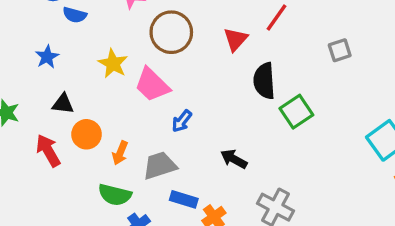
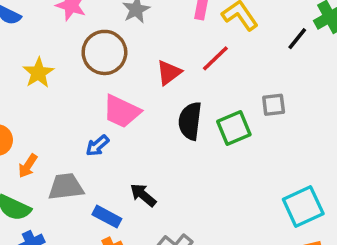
pink trapezoid: (152, 85) -> (122, 111), moved, turned -30
green square: (296, 112) -> (234, 128), moved
blue rectangle: (184, 199) -> (107, 217), moved

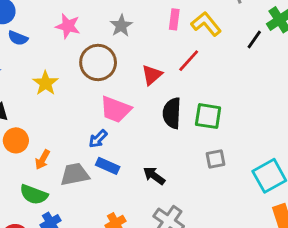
gray square: (274, 105) -> (215, 159), moved
green square: (234, 128) -> (208, 116), turned 36
black arrow: (143, 195) -> (154, 176), moved
blue rectangle: (107, 217) -> (108, 166), moved

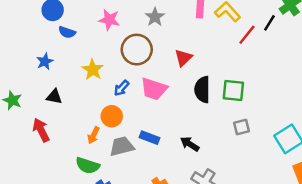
red line: (189, 61) -> (247, 35), moved
blue arrow: (98, 139) -> (122, 88), moved
orange circle: (16, 140) -> (112, 116), moved

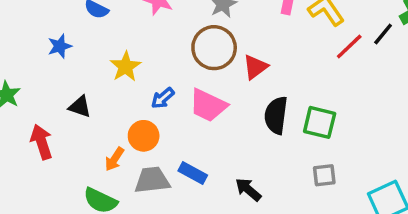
brown circle: (137, 50) -> (214, 48), moved
black triangle: (54, 97) -> (80, 107), moved

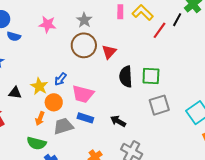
yellow star: (125, 67) -> (39, 86), moved
pink trapezoid: (208, 105) -> (83, 94), moved
gray square: (324, 175) -> (159, 105), size x1.5

